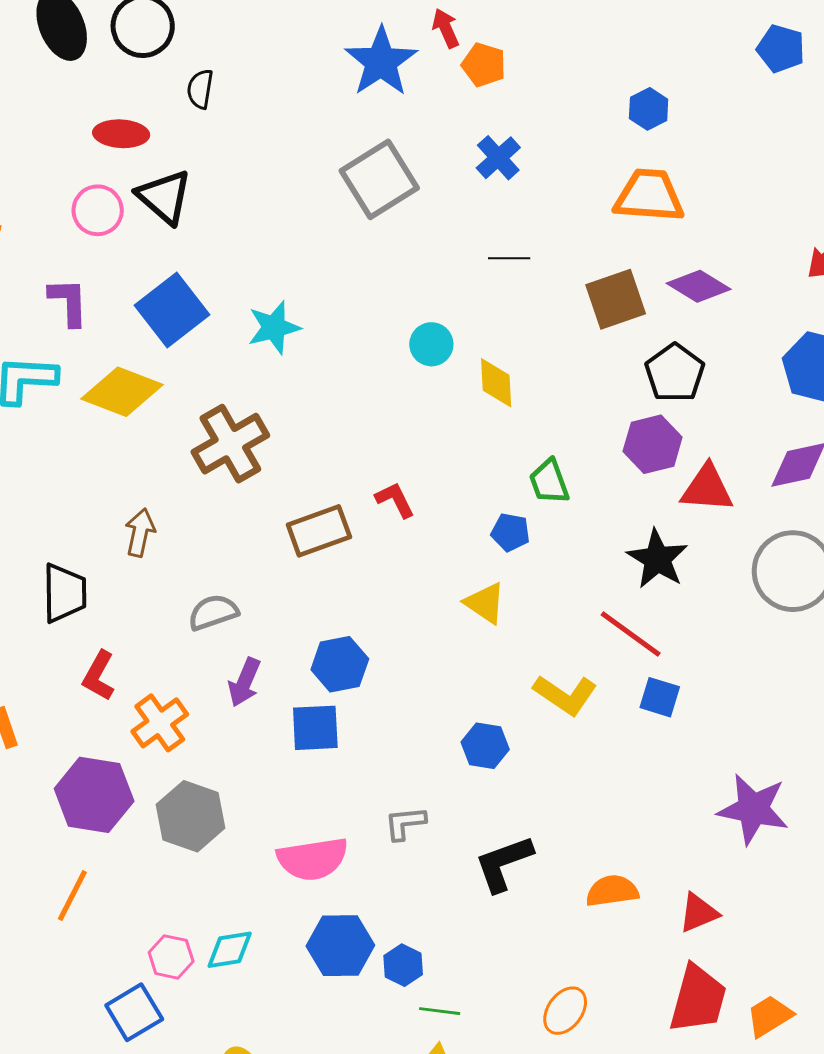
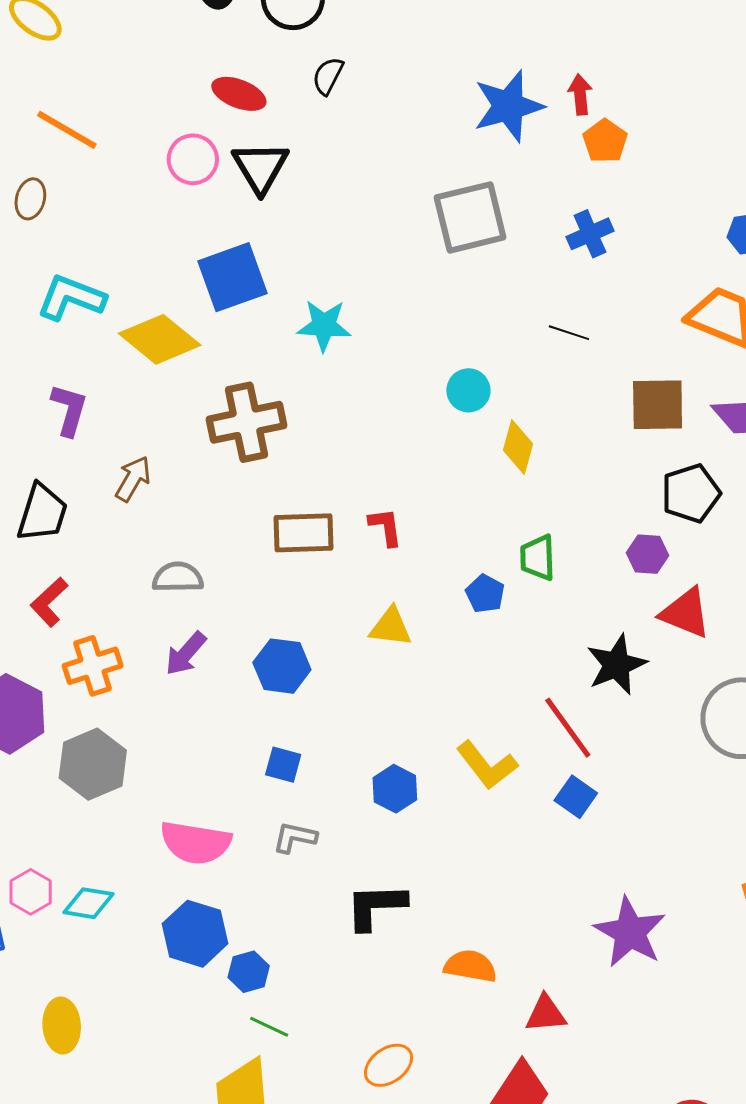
purple L-shape: (68, 302) -> (69, 410), moved
purple hexagon: (653, 444) -> (648, 554), size x0.7
yellow triangle: (485, 603) -> (391, 627), moved, turned -45
blue square: (315, 728) -> (283, 765), moved, size x0.7

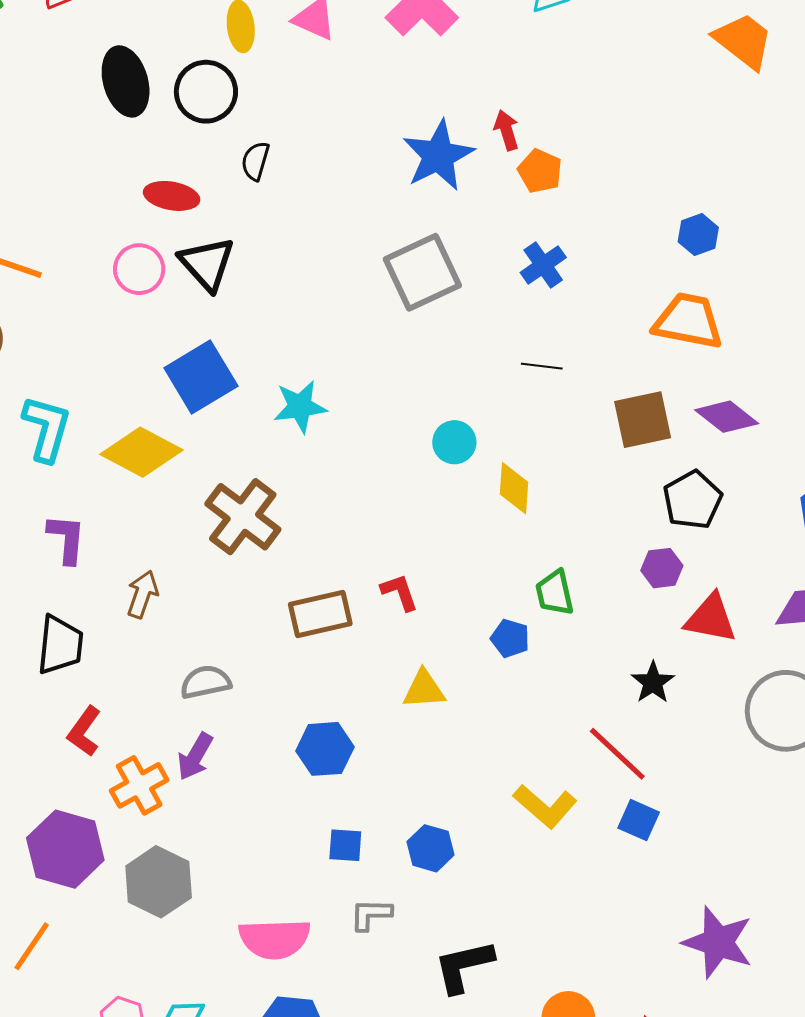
cyan L-shape: (71, 298) -> (47, 428), turned 96
brown cross: (246, 422) -> (243, 517), turned -30
purple arrow: (186, 654) -> (195, 756), moved
black star: (616, 665) -> (653, 682), size x0.7
blue hexagon: (395, 789) -> (431, 848), moved

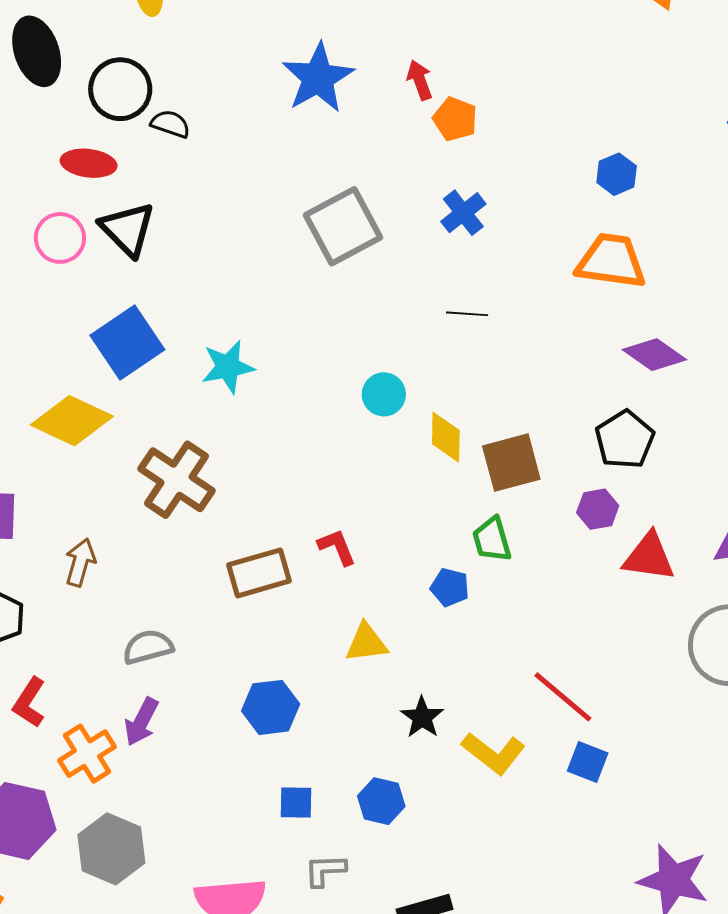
black circle: (206, 92) -> (120, 89), moved
blue star: (438, 156) -> (318, 78), moved
black semicircle: (255, 161) -> (170, 124), turned 96
brown square: (643, 420) -> (511, 463), moved
black star: (653, 682) -> (422, 717), moved

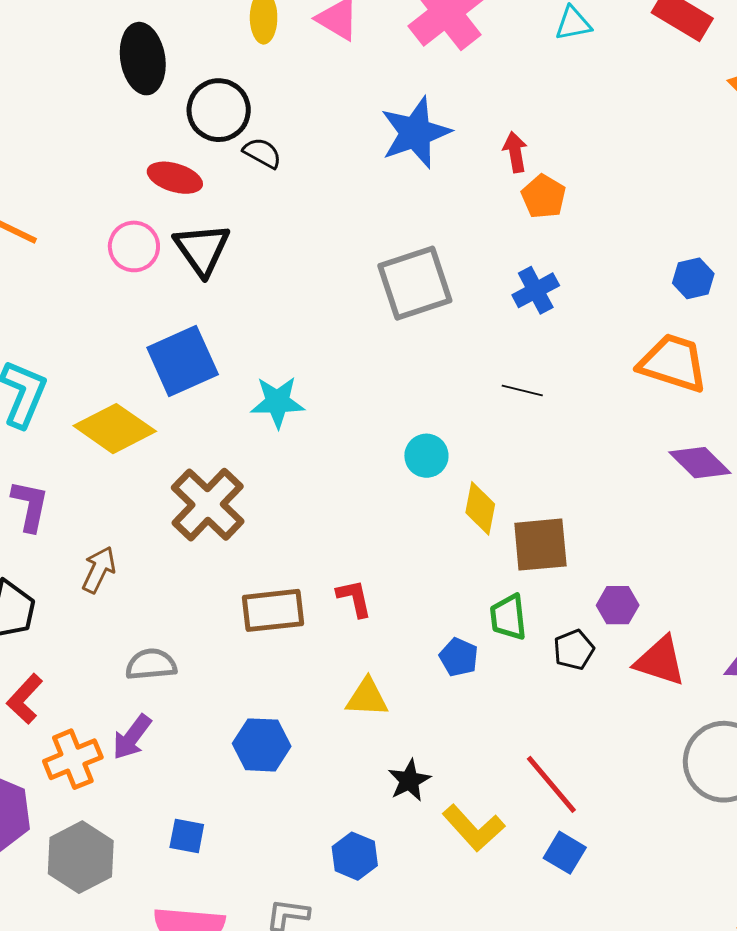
black pentagon: (625, 440) -> (574, 650), moved, size x0.7
blue square: (296, 803) -> (187, 836), moved

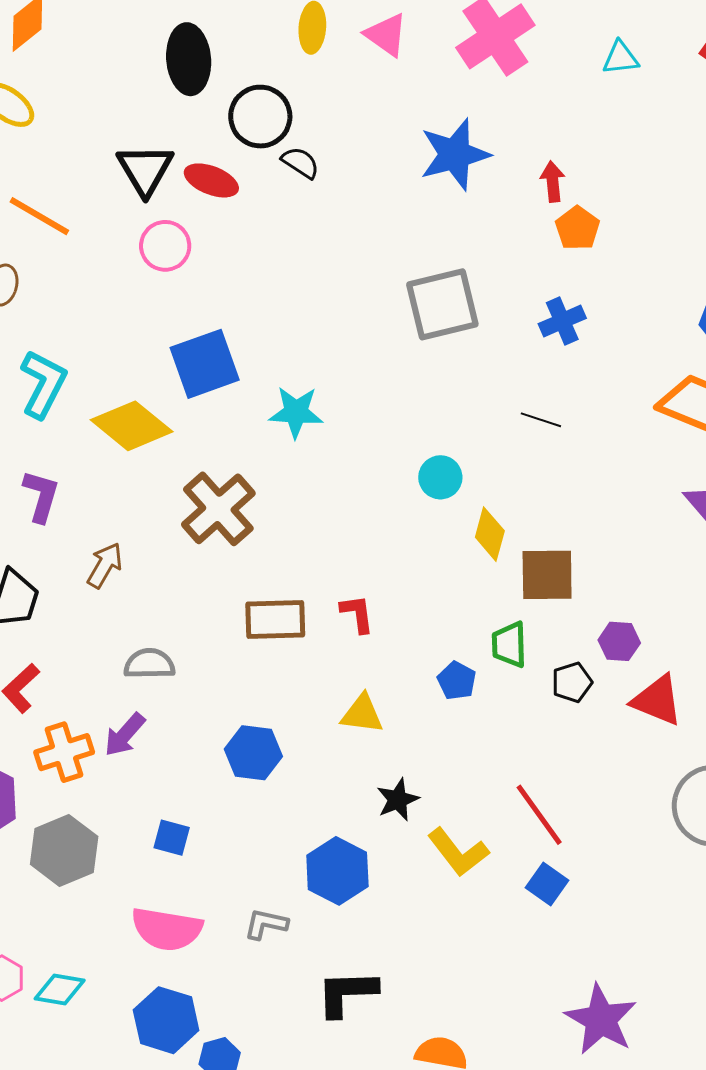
black triangle: (202, 249) -> (145, 170), moved
blue hexagon: (355, 856) -> (337, 871), size x1.4

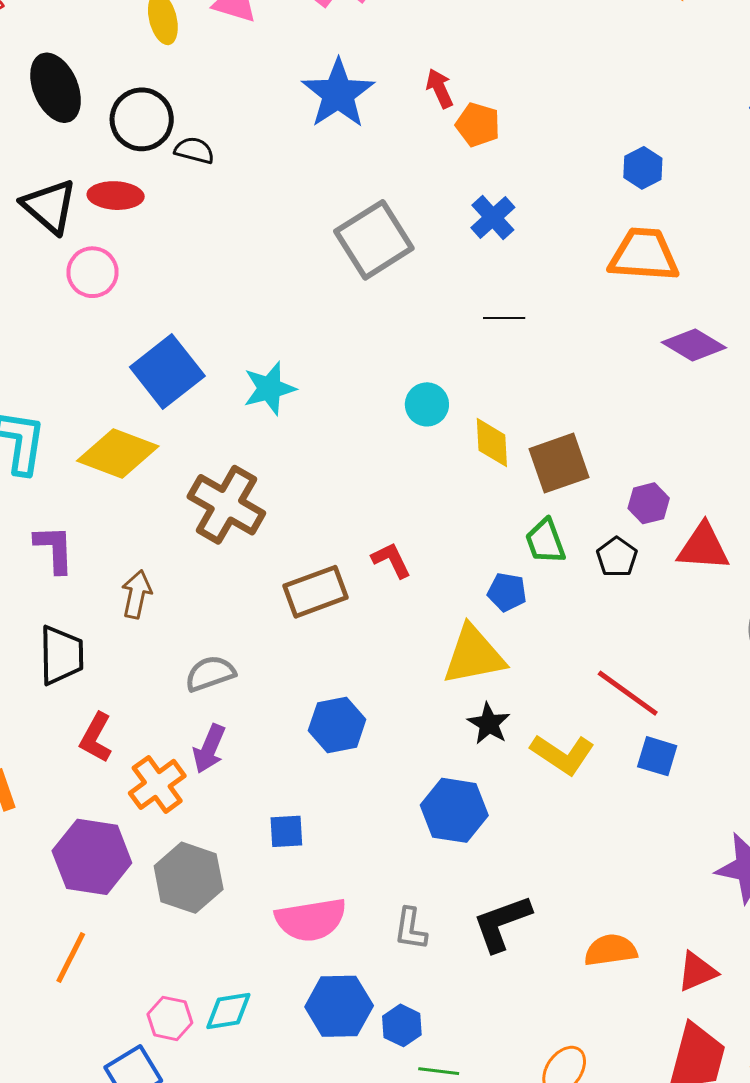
yellow triangle: (362, 714) -> (474, 655), moved, size x1.5
gray L-shape: (266, 924) -> (411, 929), moved, turned -75

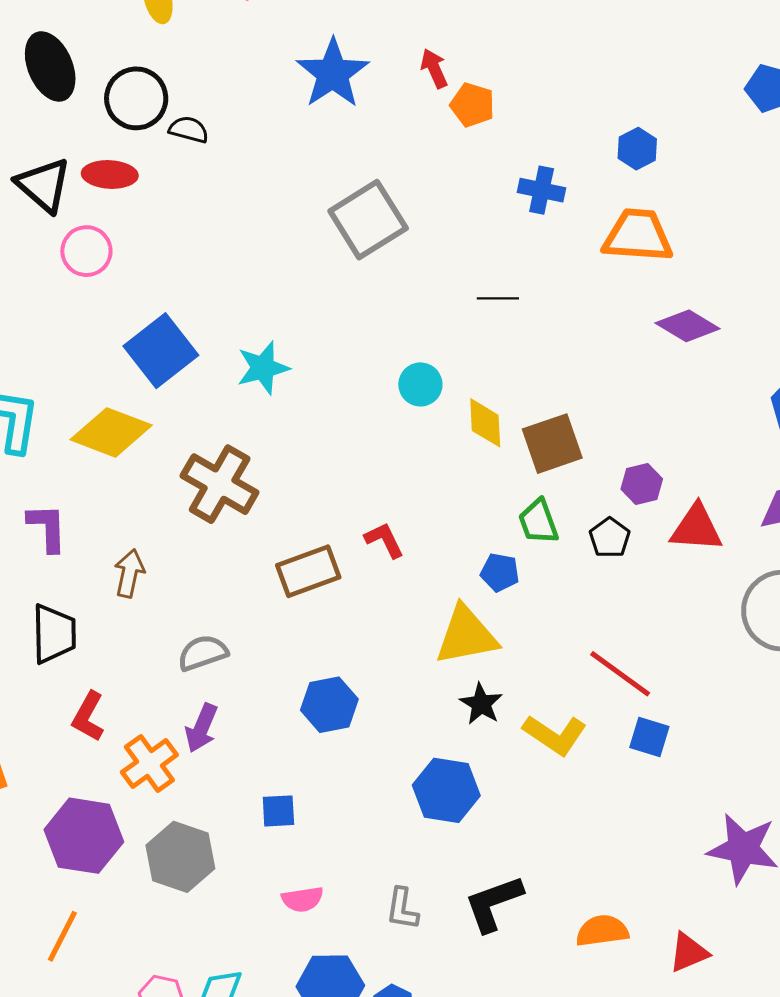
blue cross: (493, 217) -> (542, 190), moved, turned -36
pink semicircle: (311, 920) -> (303, 899), size x0.6

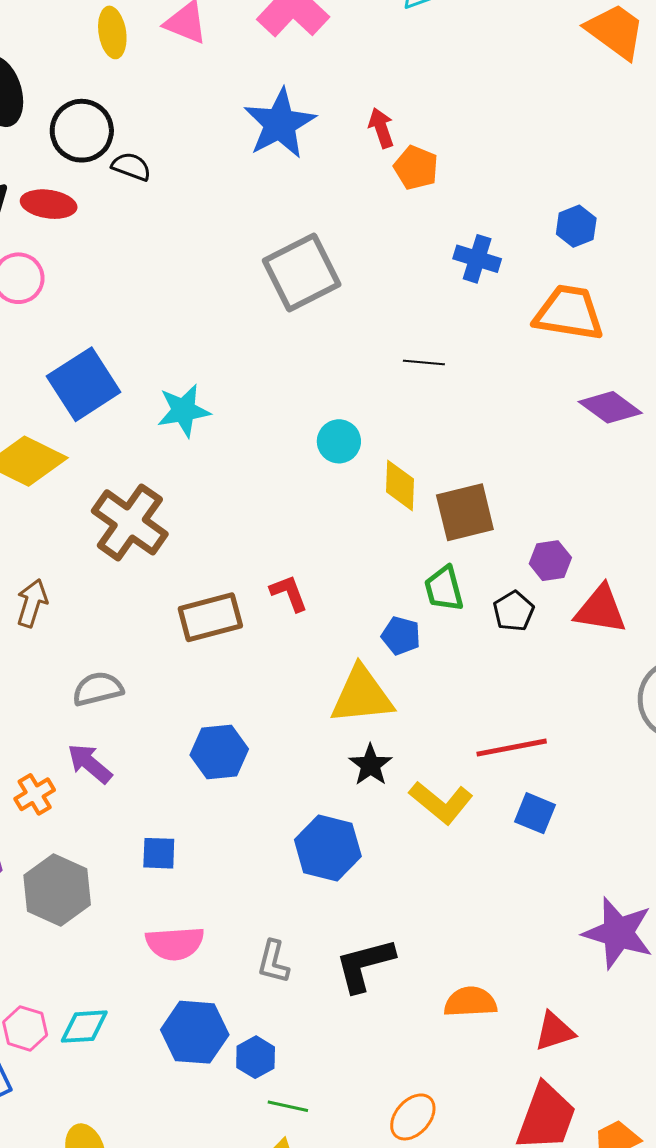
red line: (620, 674) -> (512, 748), turned -52
purple arrow: (201, 728) -> (90, 764), turned 102
orange cross: (149, 764) -> (35, 794), size x0.7
pink semicircle: (303, 899) -> (175, 943), size x1.4

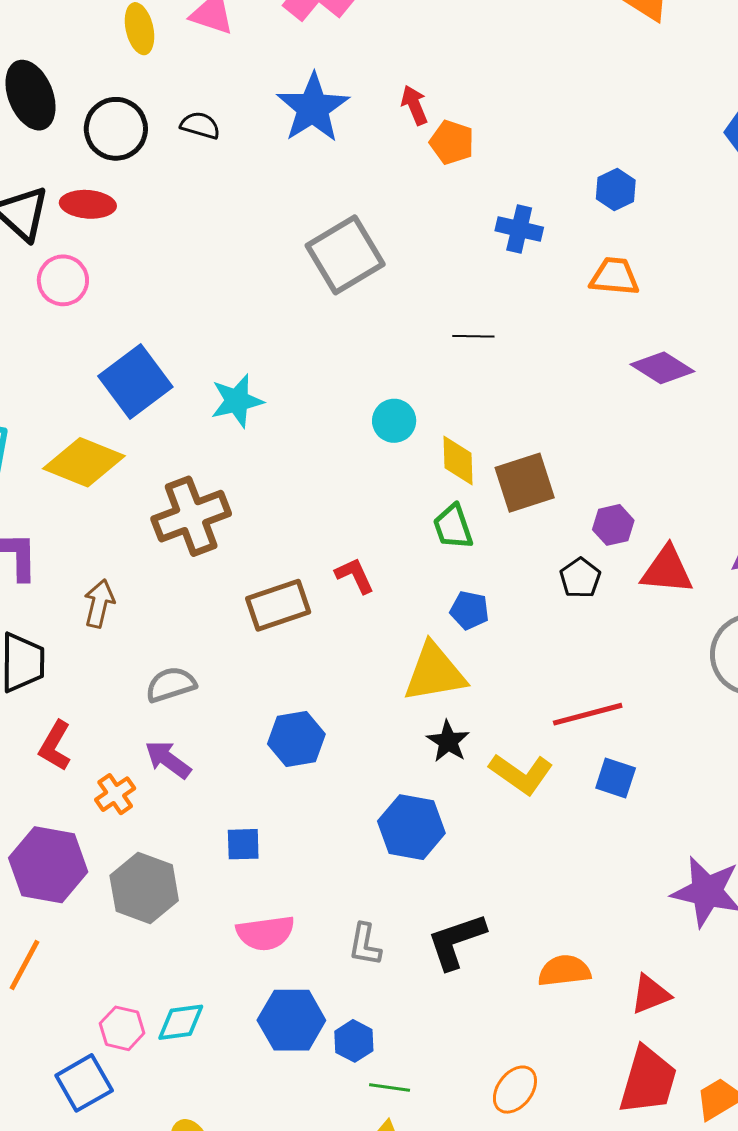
black semicircle: (131, 167) -> (200, 125), moved
orange trapezoid: (569, 313) -> (615, 277), size x0.7
brown cross: (130, 522) -> (191, 516), turned 38
green trapezoid: (444, 589) -> (453, 527), moved

